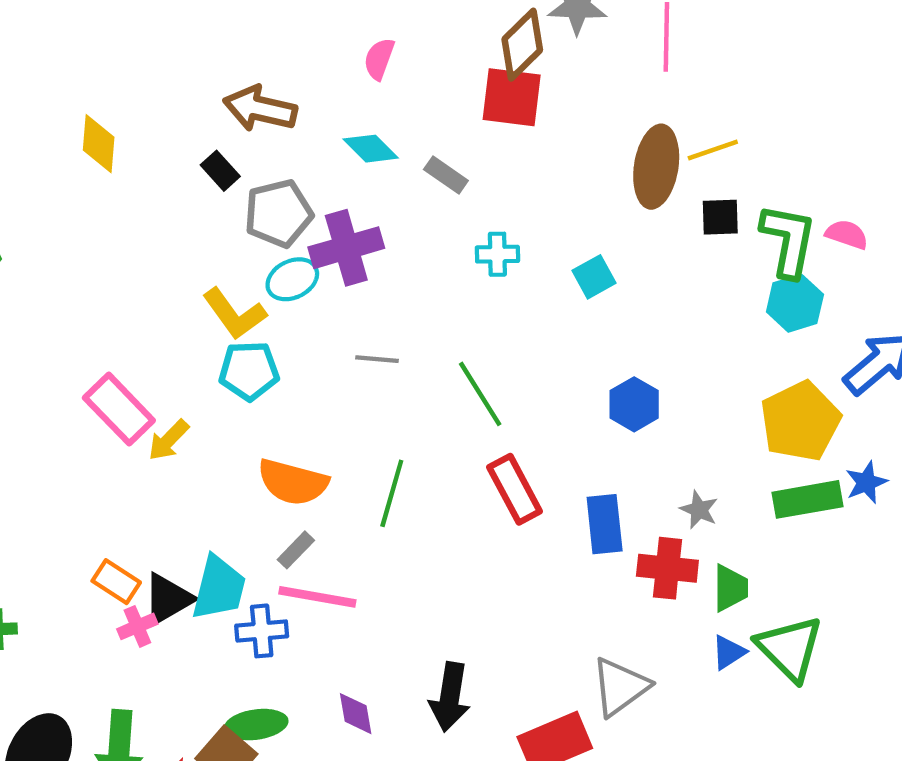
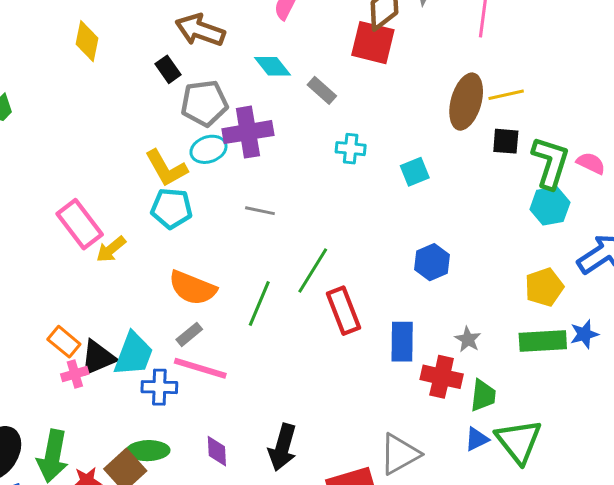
green line: (480, 394) -> (313, 270), moved, turned 57
yellow pentagon: (800, 421) -> (544, 287), size x0.7

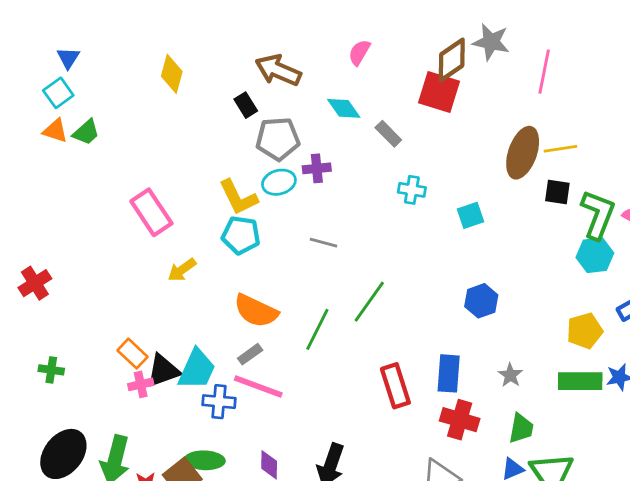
purple cross: (248, 132) -> (317, 168), size x0.6
pink rectangle: (80, 224) -> (151, 212), moved
red rectangle: (344, 311) -> (395, 386), moved
red cross: (442, 377) -> (460, 420), moved

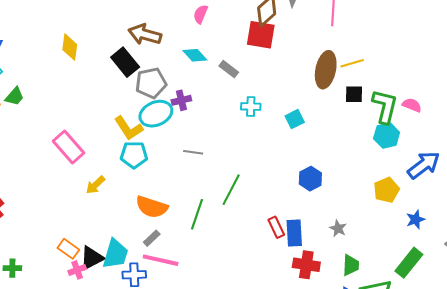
black rectangle: (246, 105) -> (125, 62), size x1.6
cyan ellipse: (279, 182) -> (156, 114), size x1.4
green rectangle: (580, 381) -> (409, 263), moved, turned -44
red rectangle: (395, 386) -> (276, 227), moved, size x0.7

